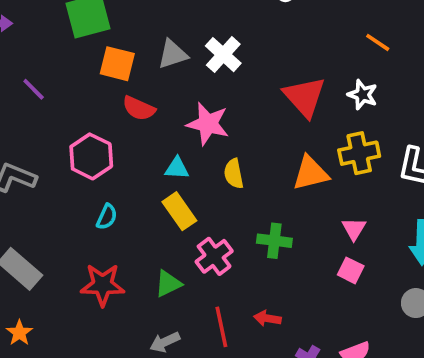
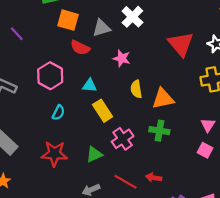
gray triangle: (173, 54) -> (101, 28), moved
pink star: (208, 124) -> (122, 58), size x0.7
cyan triangle: (177, 168) -> (89, 86), moved
orange triangle: (311, 173) -> (163, 99), moved
red line: (221, 327) -> (126, 182), turned -50

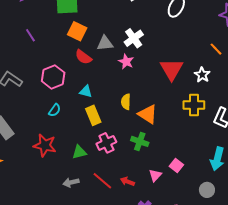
pink star: (122, 58) -> (126, 62), moved
orange triangle: (163, 99) -> (148, 114), turned 35
pink triangle: (208, 125) -> (155, 175), moved

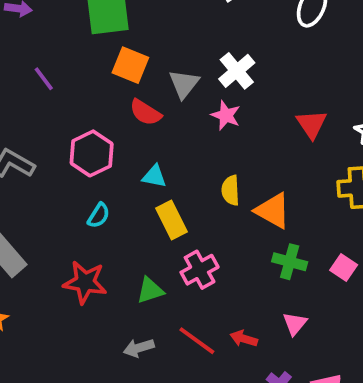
gray triangle: (105, 43) -> (184, 84), turned -42
red triangle: (172, 69) -> (311, 124), size x0.7
green cross: (140, 141) -> (290, 262), moved
pink square: (176, 166) -> (344, 267), moved

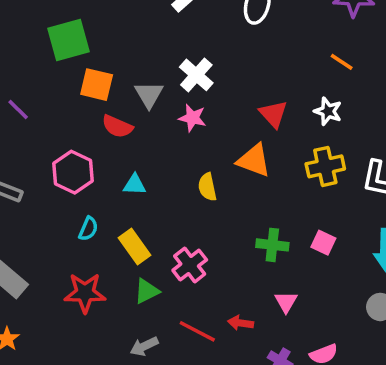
orange triangle: (273, 211) -> (254, 160), moved
yellow rectangle: (171, 220) -> (135, 247), moved

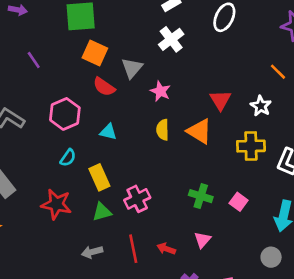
white cross: (196, 75) -> (171, 39), moved
yellow semicircle: (207, 187) -> (163, 130), moved
red line: (197, 331) -> (133, 249), turned 40

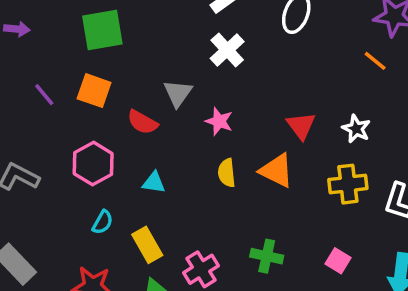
orange square: (95, 53) -> (94, 91), moved
orange line: (278, 72) -> (375, 61), moved
green cross: (201, 196) -> (267, 256), moved

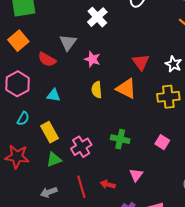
orange square: (94, 91) -> (18, 41), turned 30

